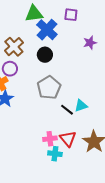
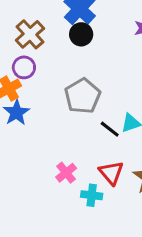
black circle: (45, 55) -> (81, 34), moved
pink cross: (50, 139) -> (66, 173), moved, turned -32

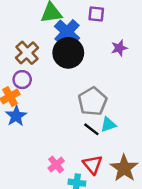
black circle: (81, 34) -> (68, 53), size x1.6
gray pentagon: (83, 96) -> (93, 101), moved

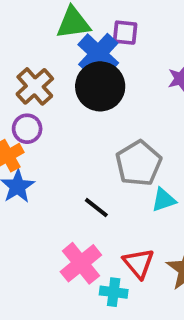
purple square: (96, 14) -> (125, 33), moved
black line: (91, 129) -> (96, 208), moved
pink cross: (56, 165) -> (81, 263), size x1.5

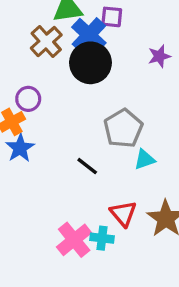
brown cross: (35, 86) -> (46, 42), moved
pink cross: (81, 263) -> (74, 240), moved

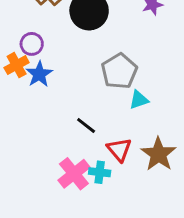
blue star: (20, 148) -> (39, 74), moved
black line: (87, 166) -> (86, 125), moved

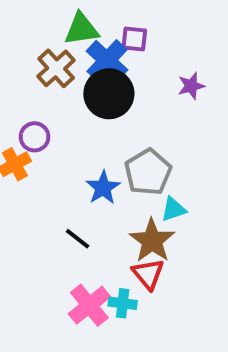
blue star: (39, 74) -> (103, 188), moved
black line: (86, 125) -> (78, 239), moved
brown star: (158, 154) -> (152, 241), moved

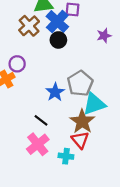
black circle: (109, 94) -> (58, 40), size x0.6
cyan triangle: (174, 209) -> (94, 104), size x1.6
pink cross: (89, 305) -> (38, 144), moved

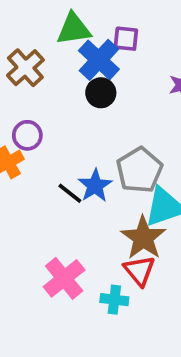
brown cross: (29, 26) -> (25, 68), moved
black line: (41, 120) -> (70, 193), moved

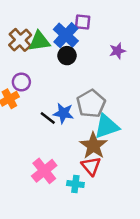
green triangle: (74, 29) -> (39, 41), moved
blue star: (95, 186) -> (63, 113), turned -30

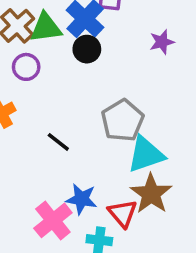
purple circle: (21, 82) -> (26, 67), moved
blue star: (63, 113) -> (81, 199), moved
brown star: (93, 146) -> (151, 194), moved

